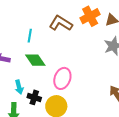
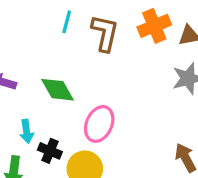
brown L-shape: (61, 23) -> (105, 33), turned 65
cyan line: (30, 36) -> (67, 22), moved

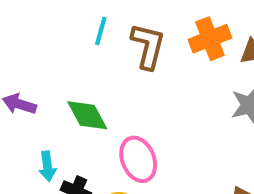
pink ellipse: (99, 124) -> (138, 159), turned -48

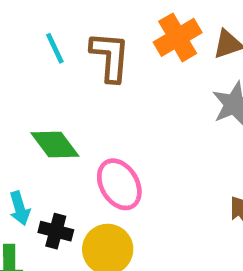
cyan line: (101, 31) -> (55, 48), turned -32

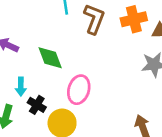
pink ellipse: (119, 184) -> (79, 90), turned 32

